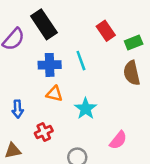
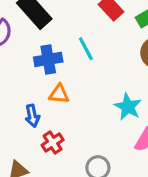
blue arrow: (18, 109) -> (32, 116), moved
cyan star: (86, 109) -> (128, 107), moved

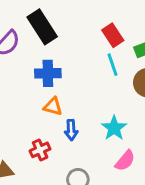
cyan line: (86, 49) -> (112, 65), moved
blue arrow: (32, 116) -> (71, 130), moved

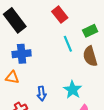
red rectangle: (113, 35) -> (60, 15), moved
orange triangle: (53, 106) -> (12, 77), moved

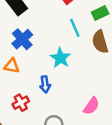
blue cross: (22, 54) -> (22, 39), turned -36
cyan star: (73, 90) -> (60, 58), moved

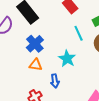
orange triangle: (12, 66) -> (36, 65), moved

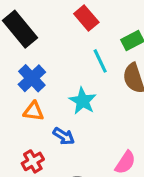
blue arrow: (55, 81) -> (64, 136), turned -48

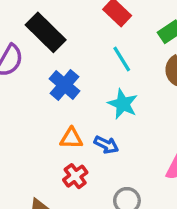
cyan line: (100, 61) -> (122, 59), moved
orange triangle: (34, 111) -> (71, 138), moved

